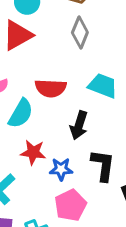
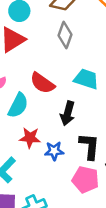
red semicircle: (51, 88) -> (42, 83), turned 35
pink pentagon: (70, 205) -> (85, 180), moved, turned -30

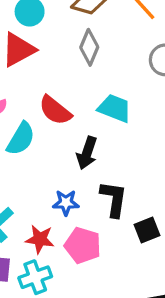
red star: (30, 138) -> (40, 239), moved
pink pentagon: (85, 180) -> (83, 245), moved

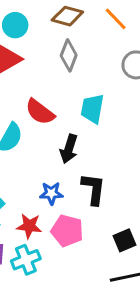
cyan trapezoid: (115, 108) -> (92, 109), turned -100
black square: (147, 230) -> (124, 240), moved

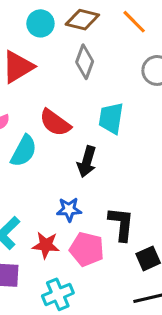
cyan circle: (15, 25) -> (40, 23), moved
black L-shape: (94, 189) -> (121, 224), moved
cyan cross: (26, 260) -> (58, 294), moved

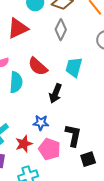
cyan semicircle: (24, 151) -> (16, 82), turned -30
red star: (46, 245) -> (24, 144), turned -30

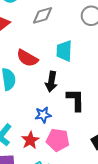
gray diamond: (61, 30) -> (42, 15), turned 60
black L-shape: (73, 135) -> (75, 100), moved

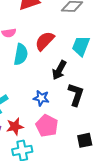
red semicircle: (27, 58) -> (45, 41), turned 85
red star: (30, 140) -> (15, 127), moved

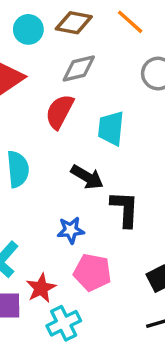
red semicircle: (45, 41) -> (60, 112), moved
black arrow: (59, 70) -> (87, 177), turned -72

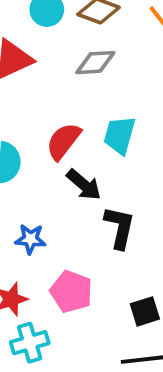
red semicircle: (60, 112) -> (63, 141), moved
blue star: (71, 230) -> (30, 239), moved

